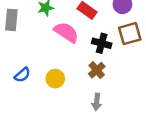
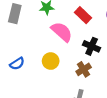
yellow circle: (55, 79) -> (51, 61), moved

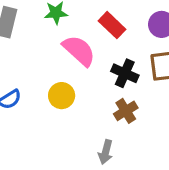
brown cross: (84, 69) -> (126, 111), moved

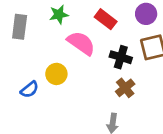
yellow circle: (62, 96) -> (56, 74), moved

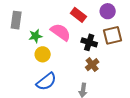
green star: (59, 15) -> (35, 36), moved
blue semicircle: (30, 89) -> (46, 82), moved, size x1.5

